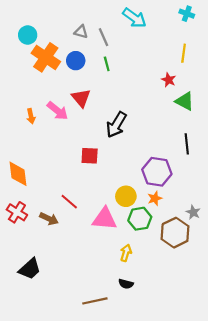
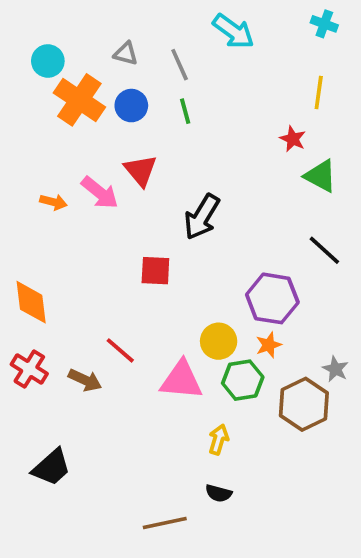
gray triangle: (81, 32) -> (126, 54), moved
orange arrow: (31, 116) -> (53, 202), turned -64
black line: (187, 144) -> (324, 250), turned -42

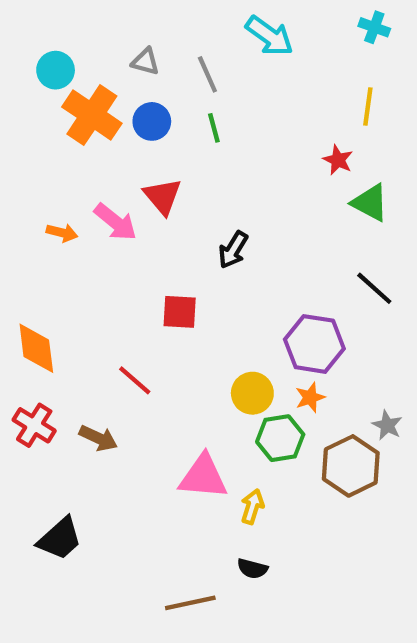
black arrow: (202, 217) -> (233, 250), size x0.7
red line: (120, 350) -> (135, 380), moved
pink triangle: (181, 380) -> (203, 477), moved

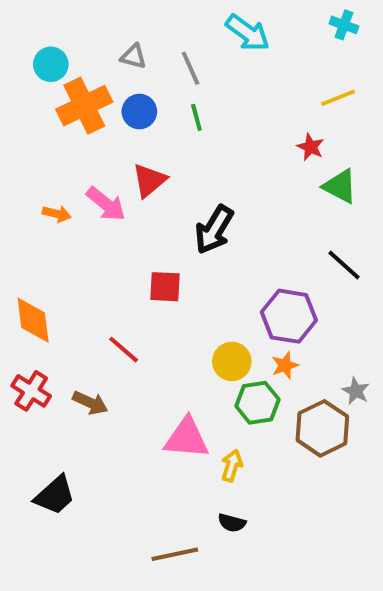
yellow line: (368, 106) -> (338, 98), turned 60
orange cross: (92, 115) -> (84, 106), turned 30
red triangle: (163, 196) -> (149, 180), turned 30
black arrow: (233, 250) -> (214, 230), size x1.4

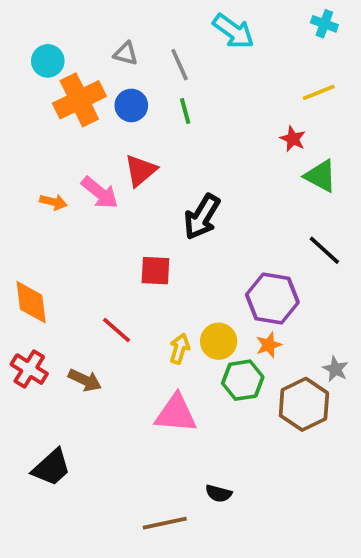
yellow arrow: (232, 466) -> (180, 349), moved

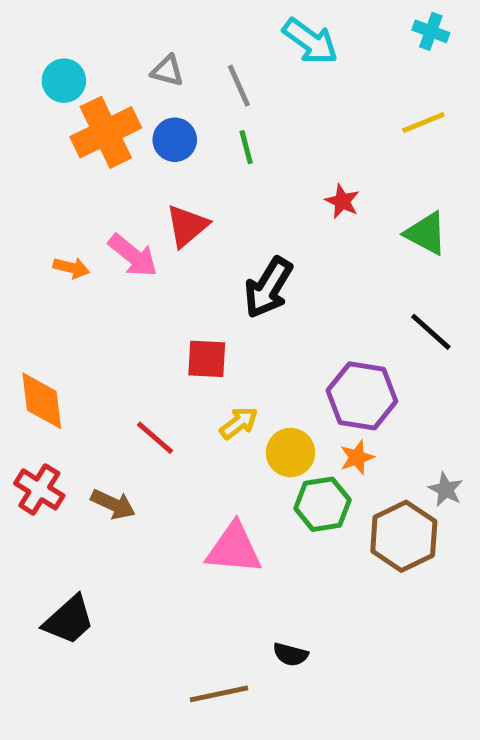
red star: (293, 139) -> (342, 201), moved
yellow arrow: (180, 349) -> (239, 423), moved, turned 36

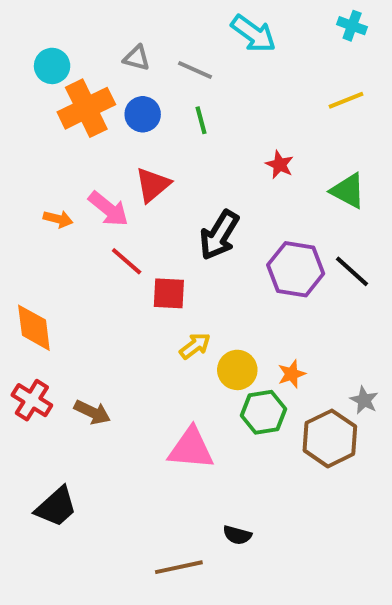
gray line: (239, 86) -> (195, 70), turned -42
purple hexagon: (362, 396) -> (296, 269), moved
red line: (155, 438) -> (127, 261), moved

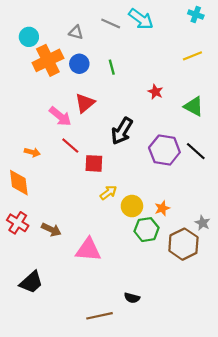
gray line: (195, 70) -> (111, 23), moved
orange arrow: (58, 219) -> (32, 152), moved
pink triangle: (191, 448) -> (88, 250), moved

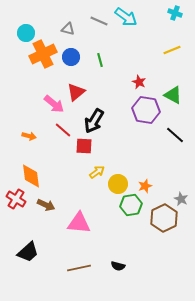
black arrow: (122, 131) -> (94, 121), moved
purple hexagon: (164, 150) -> (146, 110), moved
orange diamond: (19, 183) -> (31, 176), moved
brown line: (99, 316) -> (79, 268), moved

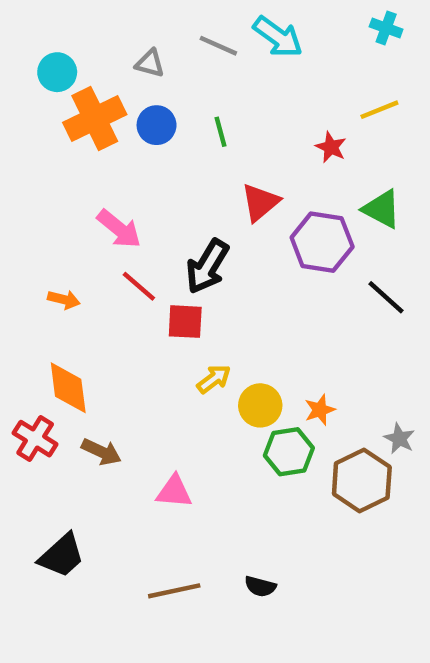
red star: (139, 82) -> (331, 147), moved
red triangle: (76, 92) -> (260, 202), moved
pink triangle: (79, 223) -> (174, 492), size x0.7

